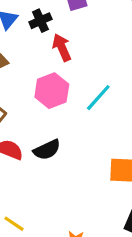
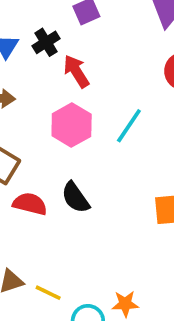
black semicircle: (47, 150) -> (75, 197), turned 88

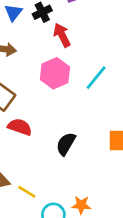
black semicircle: (75, 197) -> (66, 144), moved, turned 60

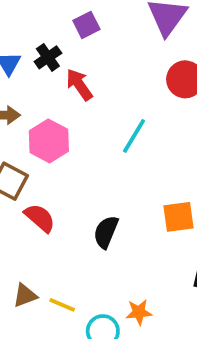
pink hexagon: (55, 73) -> (49, 141), moved
red semicircle: (20, 127) -> (40, 218), turned 30

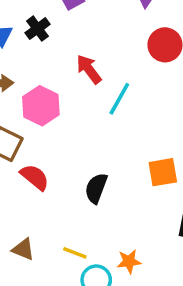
red arrow: (79, 85) -> (89, 69), moved
brown triangle: (25, 295) -> (23, 249), turned 45
yellow line: (62, 305) -> (75, 253), moved

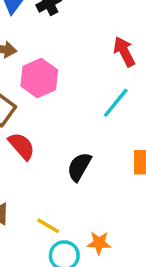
red arrow: (89, 69) -> (124, 52), moved
cyan line: (119, 99) -> (116, 103), moved

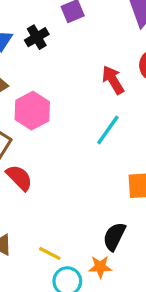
black semicircle: (79, 167) -> (114, 236), moved

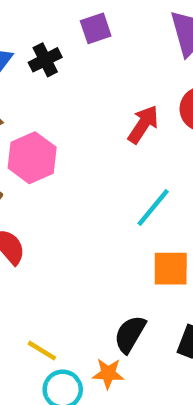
red arrow: (113, 80) -> (143, 124), turned 60
cyan line: (108, 130) -> (153, 208), moved

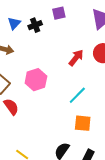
pink hexagon: (32, 158) -> (36, 80), moved

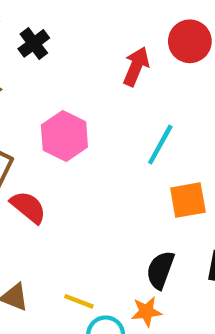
black cross: (35, 25) -> (34, 43), moved

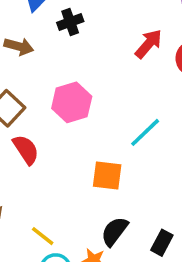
red arrow: (136, 66) -> (149, 44), moved
orange square: (188, 200) -> (107, 175), moved

